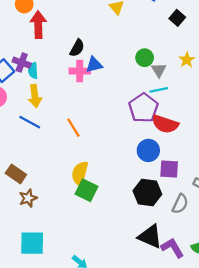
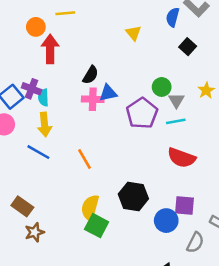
black square: (177, 18) -> (188, 47), moved
purple pentagon: (143, 108) -> (142, 113), moved
blue circle: (148, 150) -> (166, 221), moved
black hexagon: (147, 192) -> (133, 196), moved

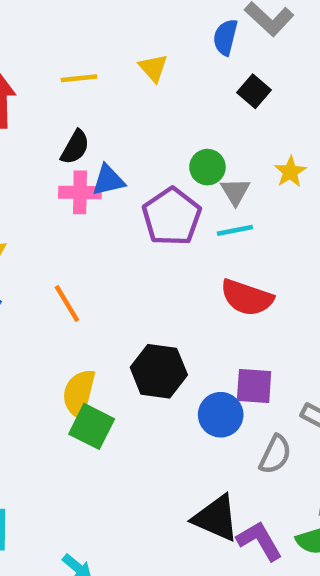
yellow line: (65, 13) -> (79, 78), moved

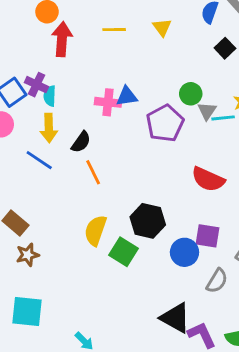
black semicircle: (75, 147) -> (81, 142), moved
cyan line: (235, 230) -> (223, 118), moved
green square: (92, 426) -> (123, 252), moved

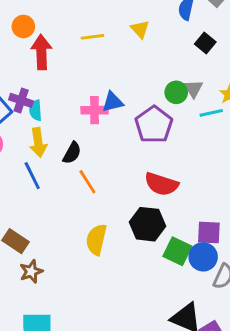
gray triangle: (207, 111) -> (193, 89), moved
blue line: (39, 160) -> (32, 176), turned 36
red semicircle: (208, 179) -> (161, 184), moved
green square: (123, 252) -> (177, 251), moved
blue circle: (184, 252) -> (203, 257), moved

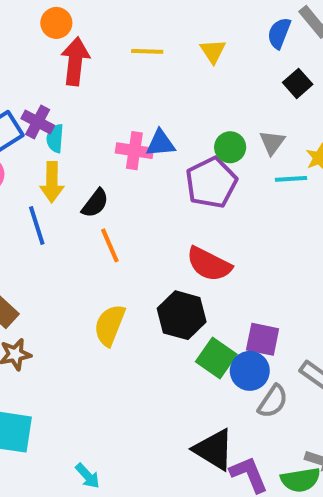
green circle: (176, 92) -> (230, 147), moved

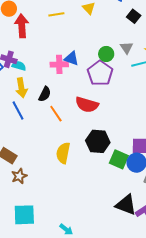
cyan semicircle: (55, 138) -> (19, 66), turned 112
blue triangle: (161, 143) -> (71, 58), turned 35
red semicircle: (209, 264) -> (87, 105), moved

